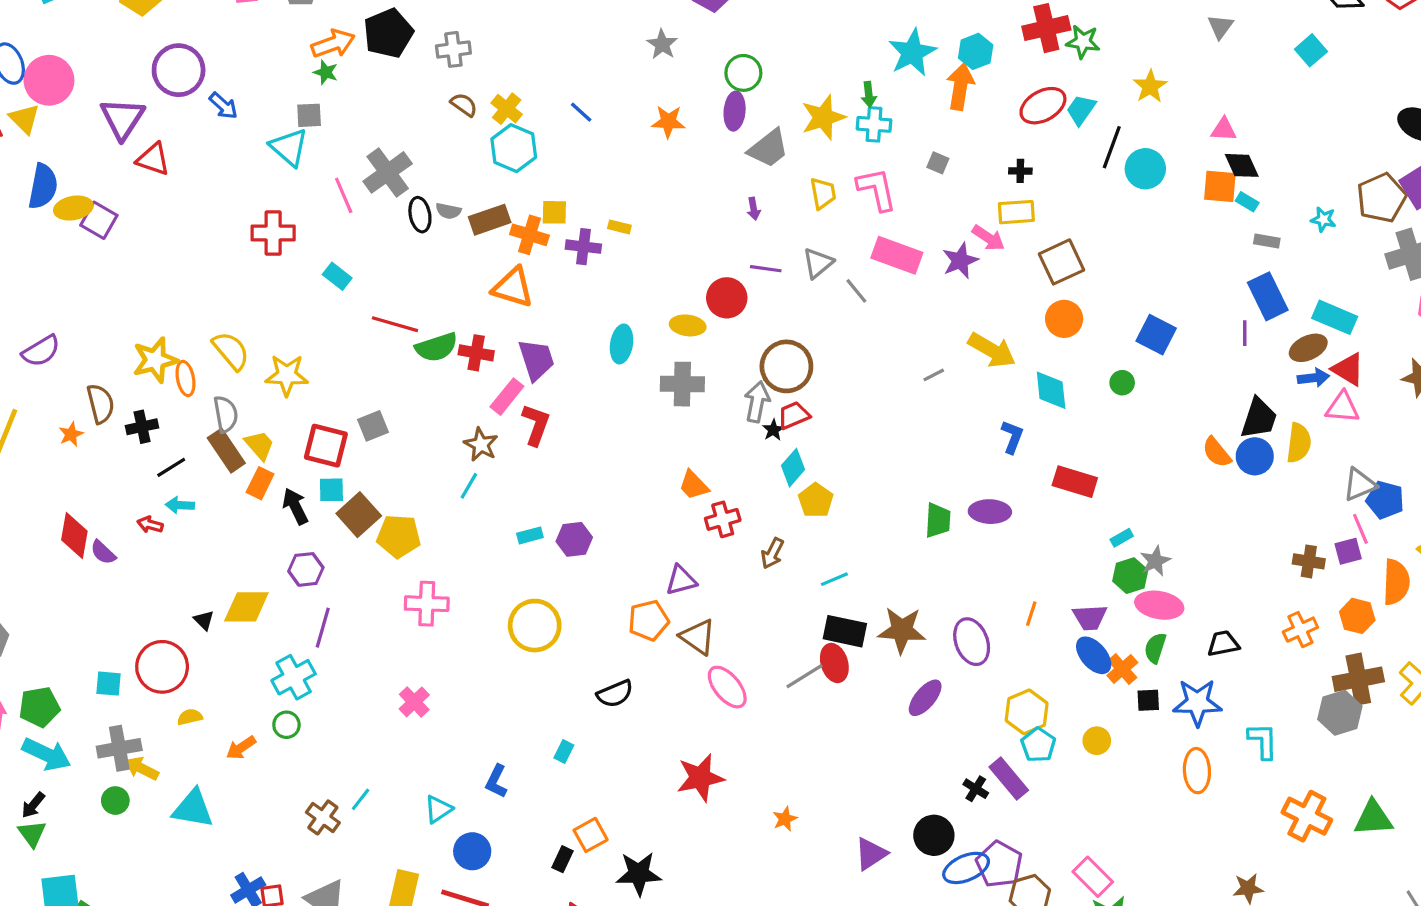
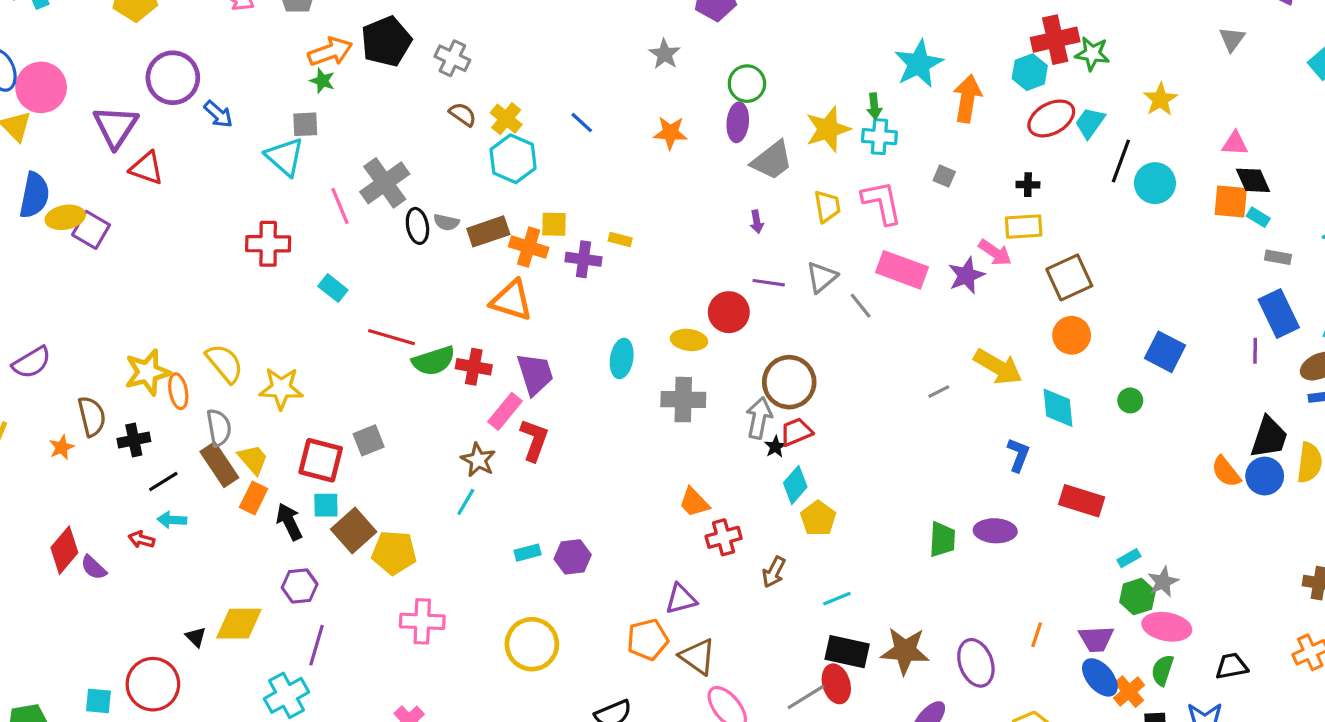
gray cross: (453, 49) -> (452, 58), turned 32
cyan hexagon: (976, 51) -> (1030, 72), moved
red diamond: (74, 535) -> (64, 550), turned 30

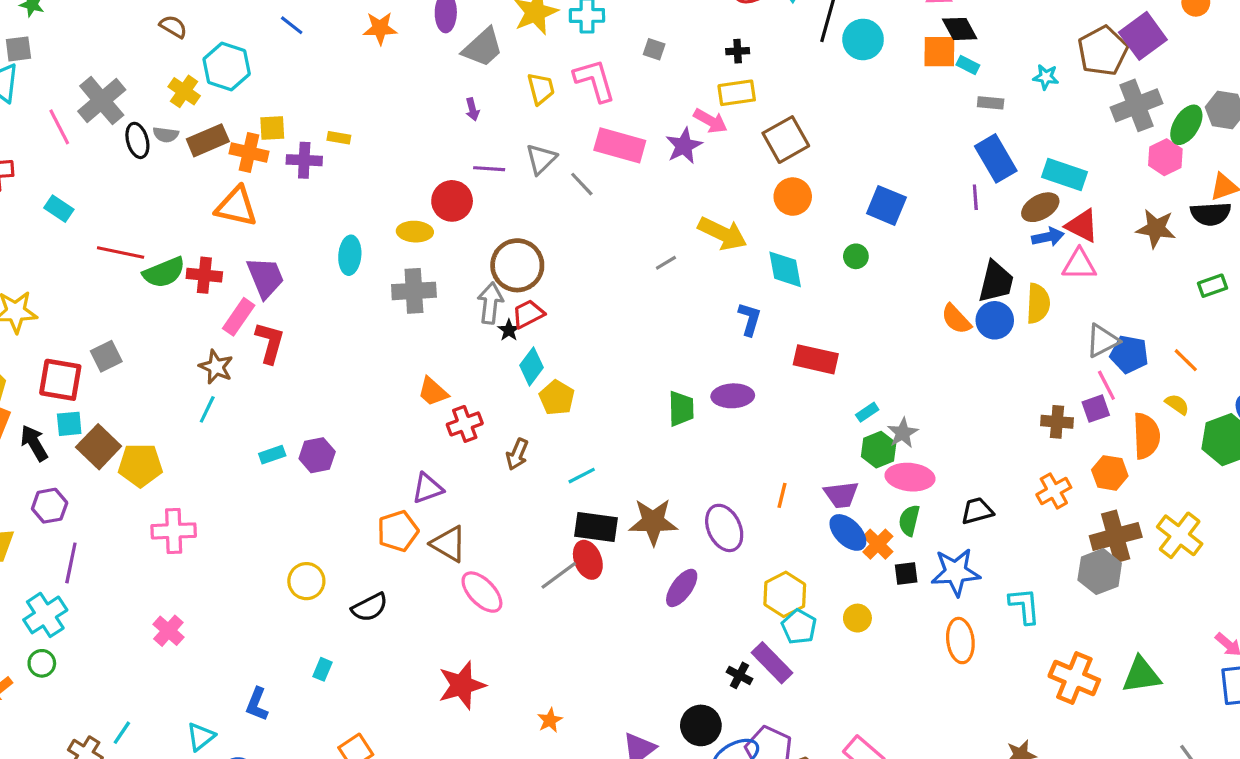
yellow cross: (506, 119) -> (184, 91), moved
yellow circle: (532, 644) -> (306, 581), moved, size x0.7

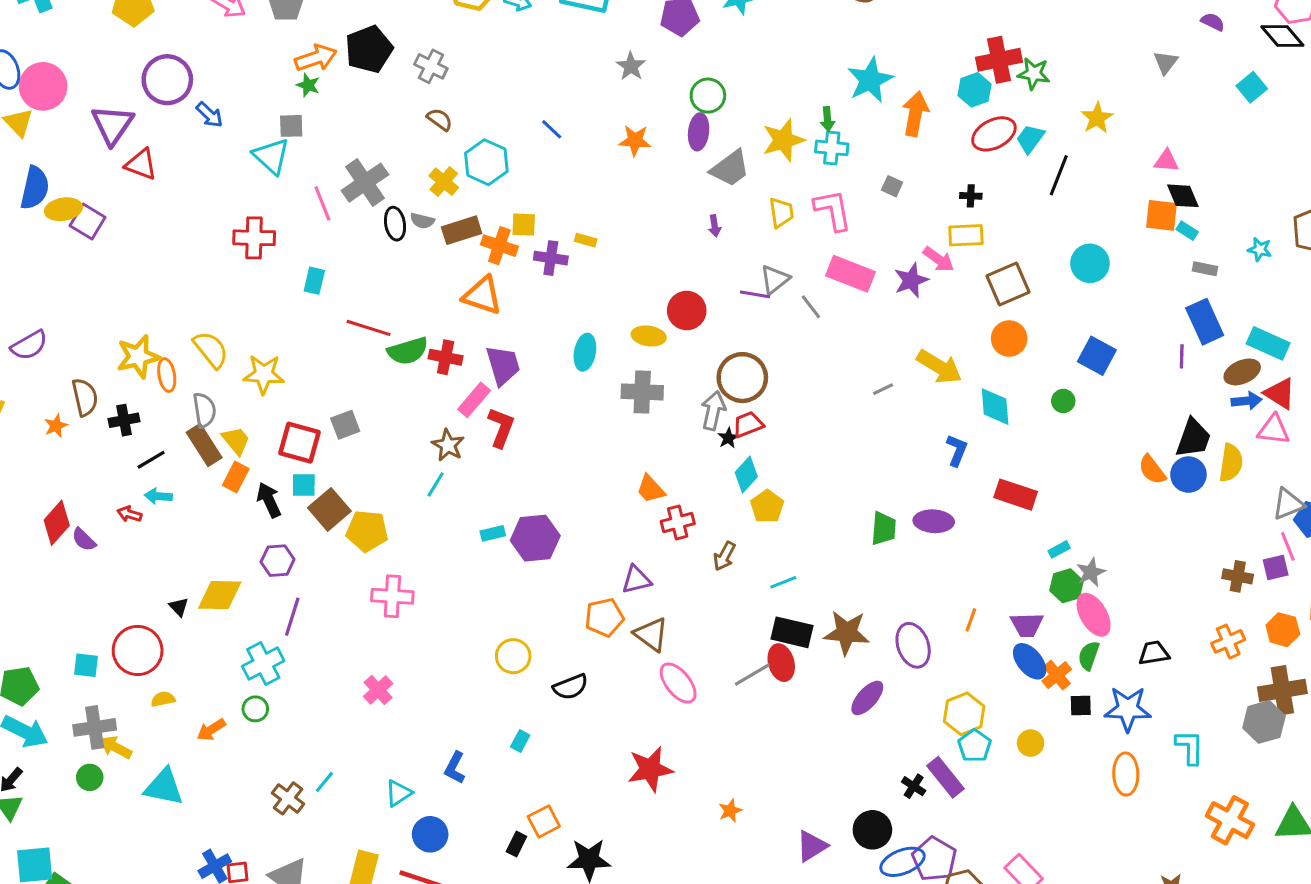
cyan circle: (863, 39) -> (1090, 263), moved
purple line: (489, 169) -> (755, 294), moved
cyan rectangle: (59, 209) -> (314, 281), turned 64
purple hexagon: (317, 455) -> (535, 538), size x1.4
pink ellipse: (910, 477) -> (1094, 615), turned 48

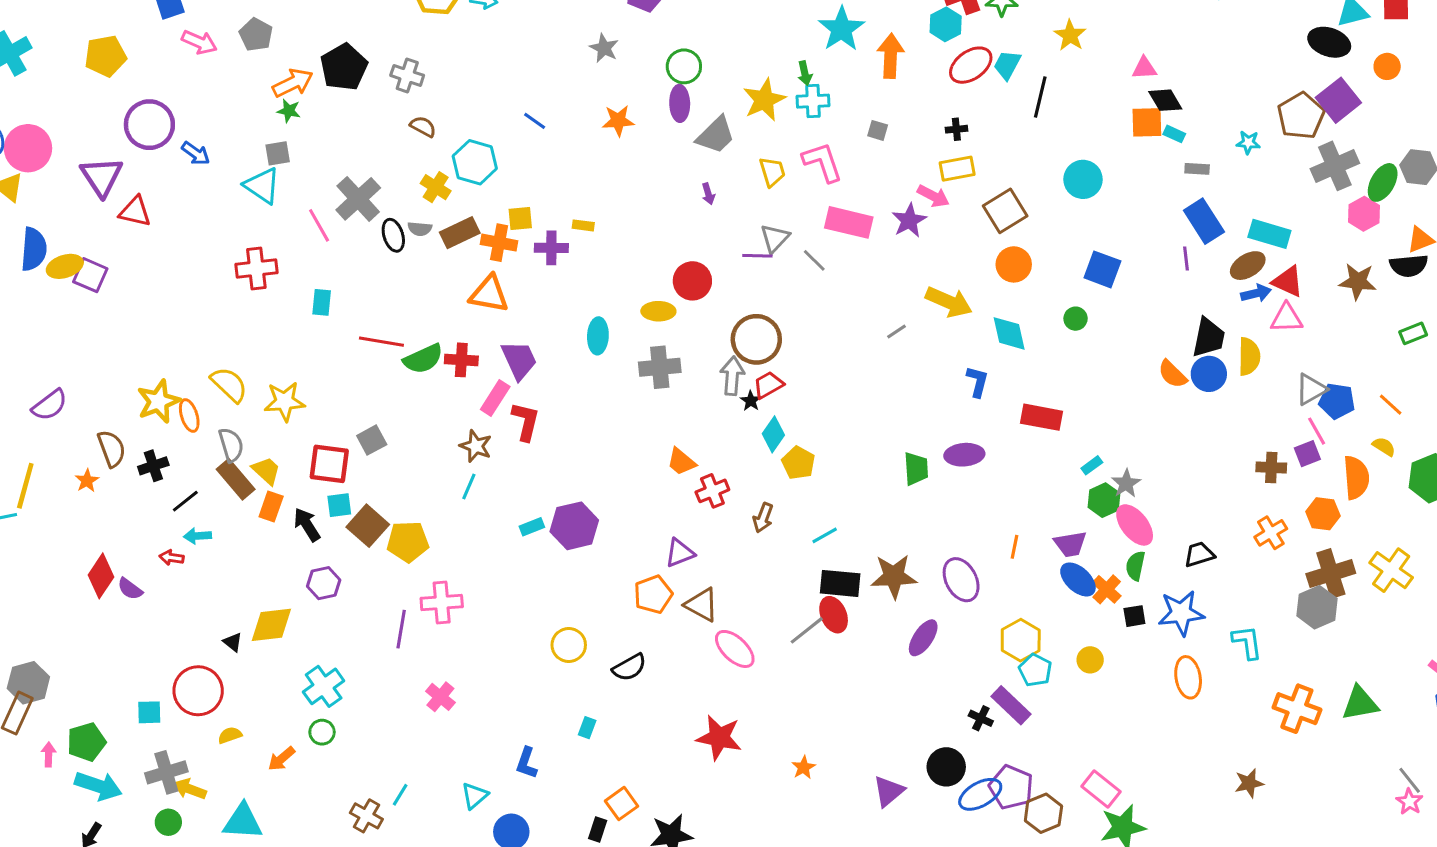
purple line: (292, 617) -> (401, 629), moved
red star: (650, 769) -> (719, 738), turned 30

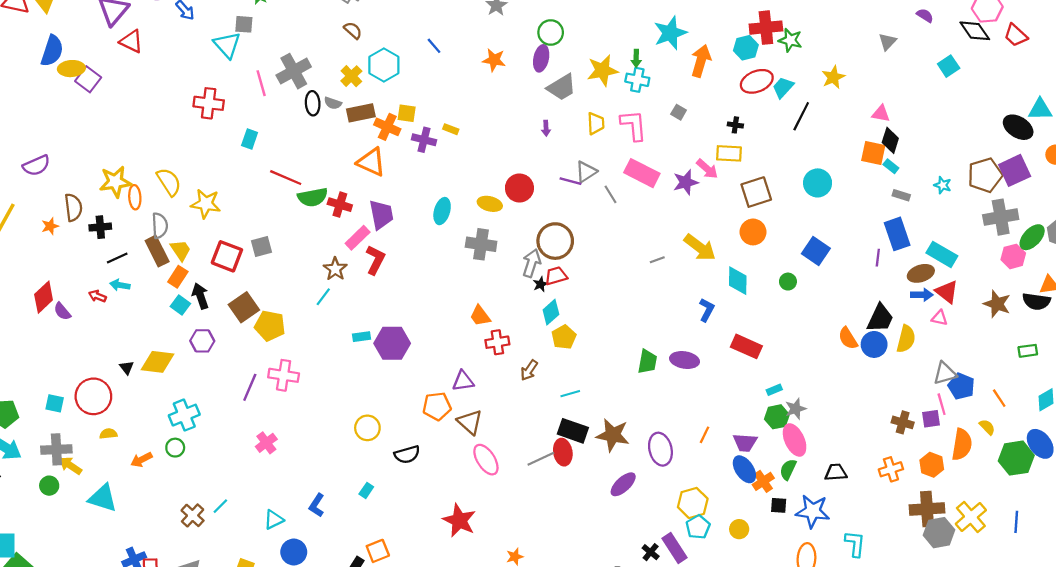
black diamond: (1165, 100) -> (890, 140), turned 35
pink triangle: (1287, 318) -> (940, 318), size x0.7
cyan square: (339, 505) -> (180, 305), moved, turned 30
gray hexagon: (1317, 607) -> (939, 533), moved

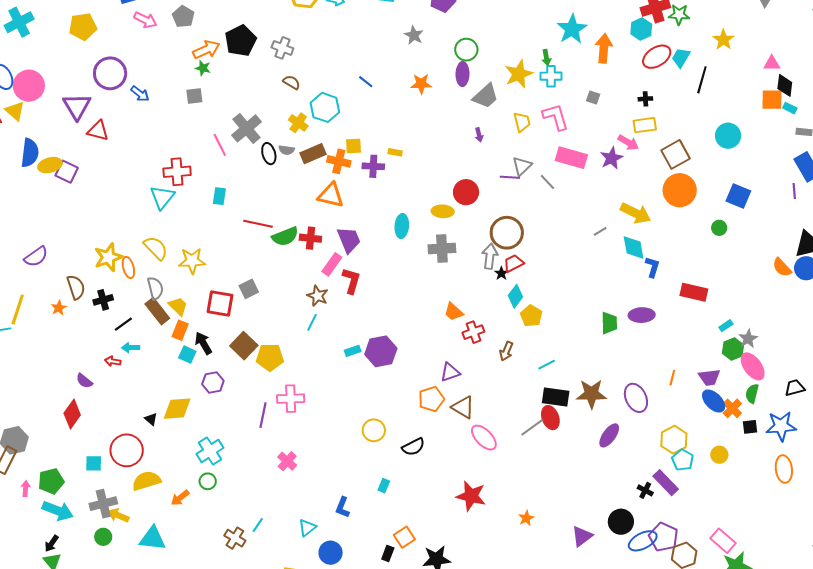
cyan triangle: (227, 45) -> (162, 197), moved, turned 32
orange circle: (753, 232) -> (680, 190), size x1.4
cyan diamond: (738, 281) -> (634, 248), moved
red diamond: (44, 297) -> (72, 414), moved
yellow semicircle: (108, 434) -> (146, 481), size x1.8

